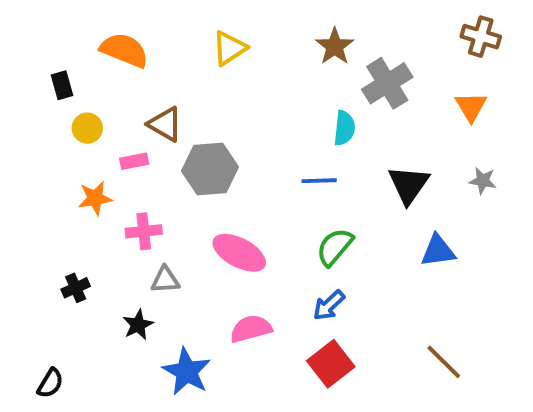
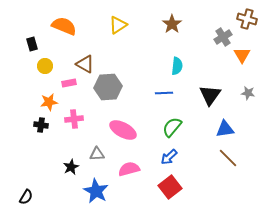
gray cross: (387, 83) -> (223, 37), moved, size x0.7
gray triangle: (165, 280) -> (97, 154), moved
black cross: (76, 288) -> (41, 125), moved, turned 32
brown line: (444, 362) -> (228, 158), moved

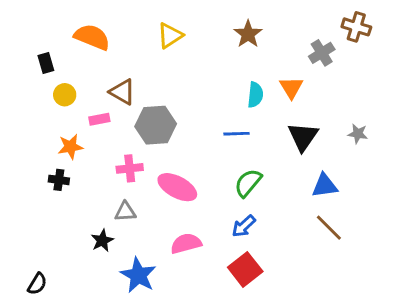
orange triangle: (242, 55) -> (291, 88), moved
pink cross: (74, 119) -> (130, 168), moved
gray triangle: (97, 154) -> (125, 212), moved

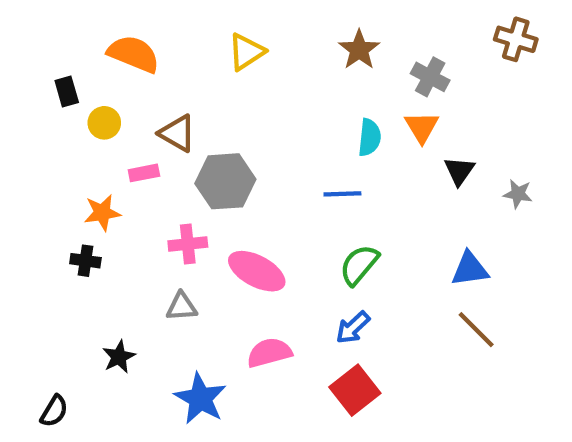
gray cross: (322, 53) -> (430, 77), moved, turned -30
yellow circle: (65, 95) -> (104, 123), moved
black triangle: (303, 137) -> (459, 171), moved, size x0.7
black star: (102, 241) -> (119, 357), moved

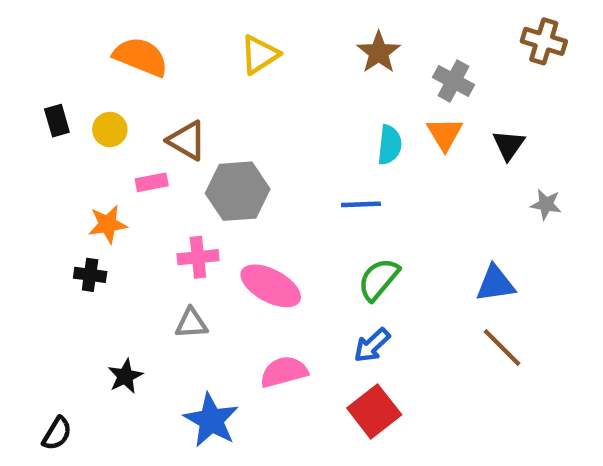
black rectangle: (67, 92) -> (57, 121), moved
black triangle: (459, 171) -> (509, 145), moved

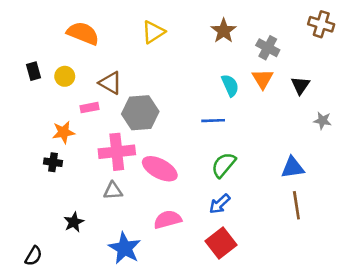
cyan semicircle: (390, 145) -> (230, 85), turned -30
pink cross: (198, 257) -> (117, 152), size x1.5
brown line: (502, 348) -> (296, 205), turned 36

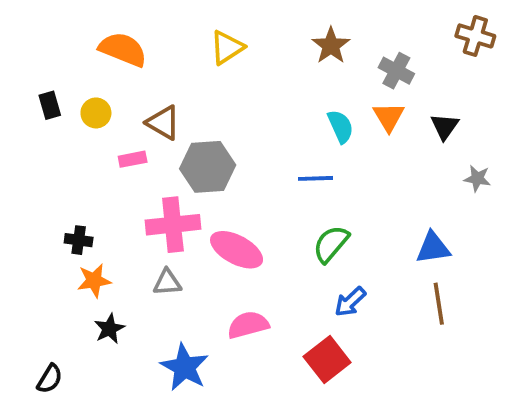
orange star: (63, 132) -> (94, 281), moved
blue arrow: (220, 204) -> (350, 302), moved

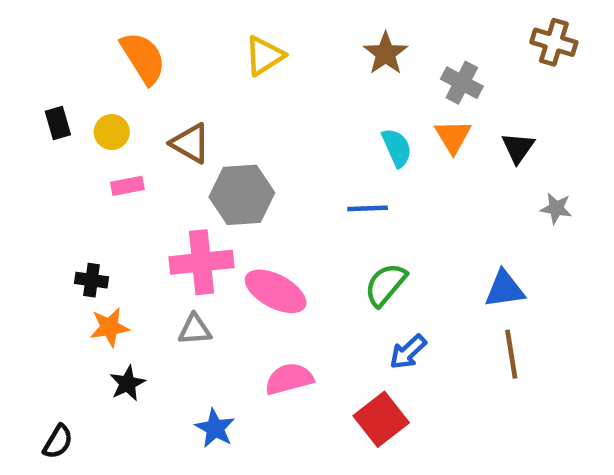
orange semicircle: (123, 49) -> (143, 58), turned 36
pink rectangle: (133, 159) -> (127, 186), moved
blue star: (185, 367) -> (215, 428), size x0.7

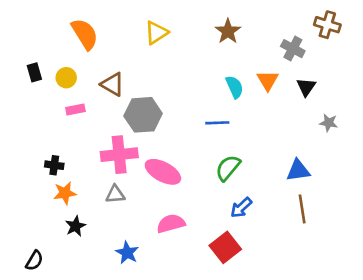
gray cross: (462, 83) -> (293, 49), moved

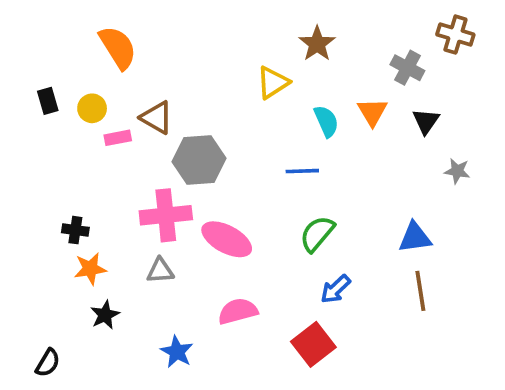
yellow triangle: (156, 33) -> (273, 82), moved
pink rectangle: (75, 110) -> (118, 138), moved

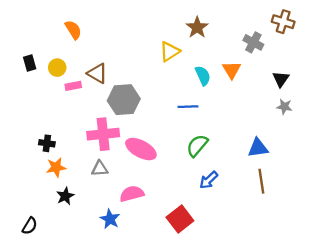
orange semicircle: (118, 47) -> (73, 30), size x0.7
black triangle: (426, 121) -> (281, 79), moved
pink semicircle: (238, 311) -> (132, 194), moved
red square: (313, 344) -> (180, 219), moved

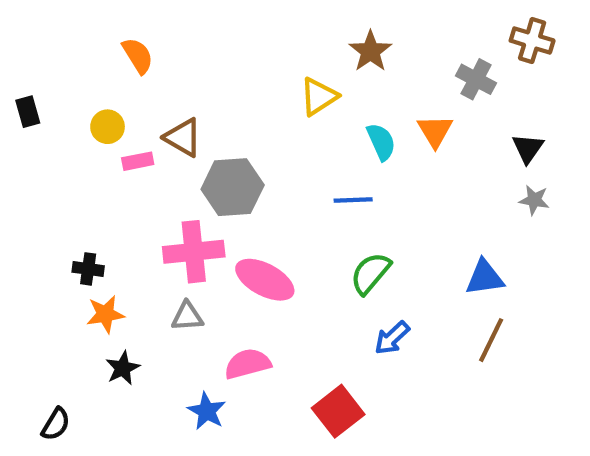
black rectangle: (30, 63) -> (28, 112), moved
brown line: (261, 181) -> (491, 340), turned 35

